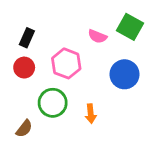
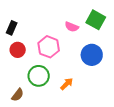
black rectangle: (27, 38) -> (12, 28), moved
orange arrow: (91, 114) -> (67, 84), turned -128

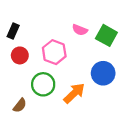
green square: (96, 20) -> (106, 35), moved
blue circle: (92, 55) -> (103, 73), moved
orange arrow: (67, 84) -> (74, 93), size x1.5

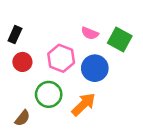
blue circle: (103, 73) -> (95, 68), moved

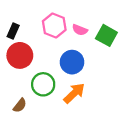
pink hexagon: (61, 58) -> (54, 25), moved
red circle: (22, 62) -> (20, 55), size x1.5
blue circle: (95, 68) -> (72, 62), moved

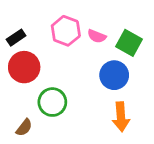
black rectangle: (13, 31) -> (16, 38), turned 32
blue circle: (72, 62) -> (114, 75), moved
orange arrow: (74, 93) -> (121, 117), moved, turned 130

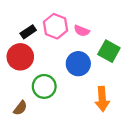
black rectangle: (16, 38) -> (28, 32), moved
green square: (129, 43) -> (109, 51), moved
blue circle: (114, 75) -> (78, 64), moved

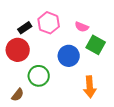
pink semicircle: (82, 31) -> (82, 27), moved

